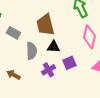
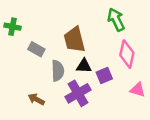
purple square: (69, 63) -> (104, 75), moved
purple cross: (48, 70) -> (78, 93), size x1.5

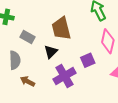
black triangle: (84, 66) -> (51, 52), moved, turned -48
gray semicircle: (58, 71) -> (15, 60), moved

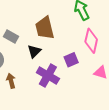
purple cross: (64, 76) -> (48, 76), turned -30
brown arrow: (27, 81) -> (11, 81), turned 48

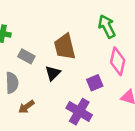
purple cross: (48, 76) -> (79, 112), moved
brown arrow: (11, 81) -> (26, 107), turned -112

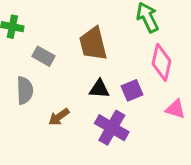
black triangle: (53, 73) -> (99, 89), moved, turned 49
brown arrow: (26, 107) -> (59, 117), moved

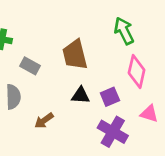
purple cross: (112, 128) -> (113, 132), moved

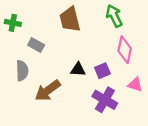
brown trapezoid: (75, 55) -> (70, 19), moved
brown arrow: (44, 121) -> (48, 90), size x1.6

